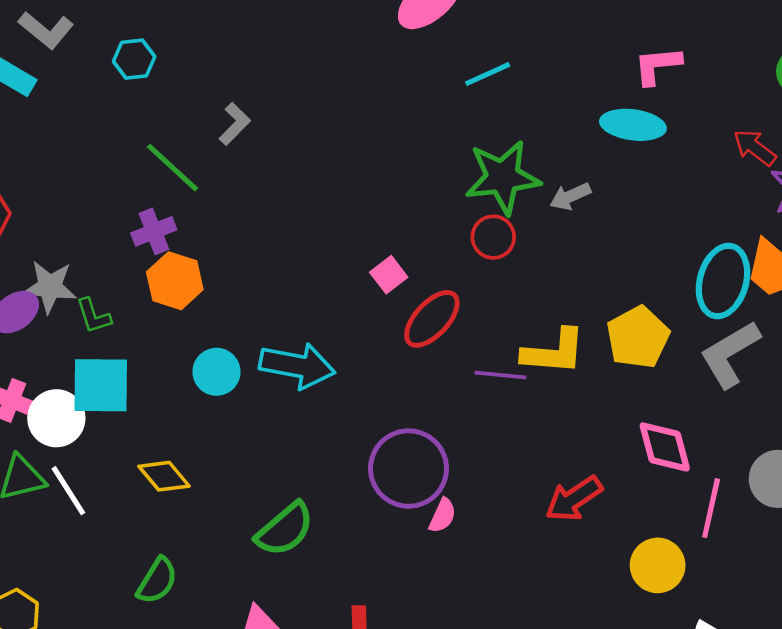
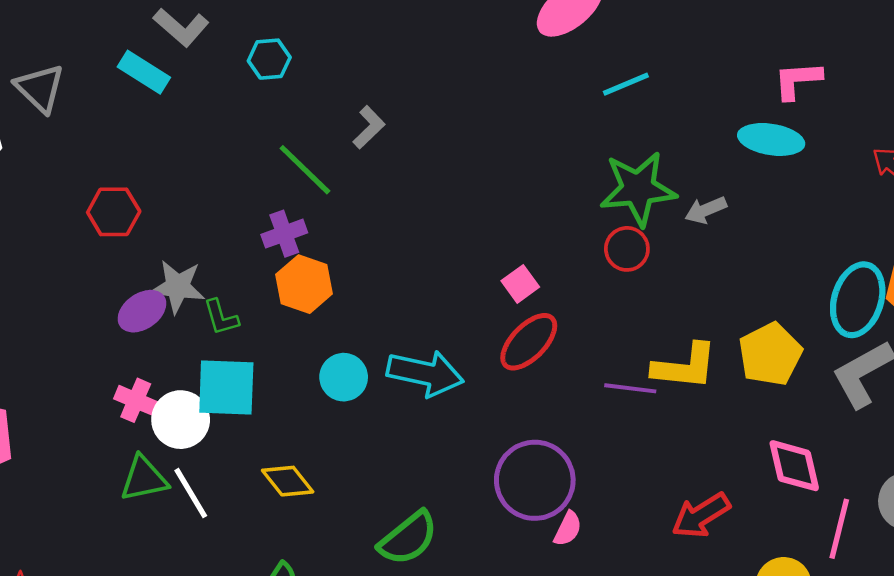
red ellipse: (432, 319) -> (529, 342), moved

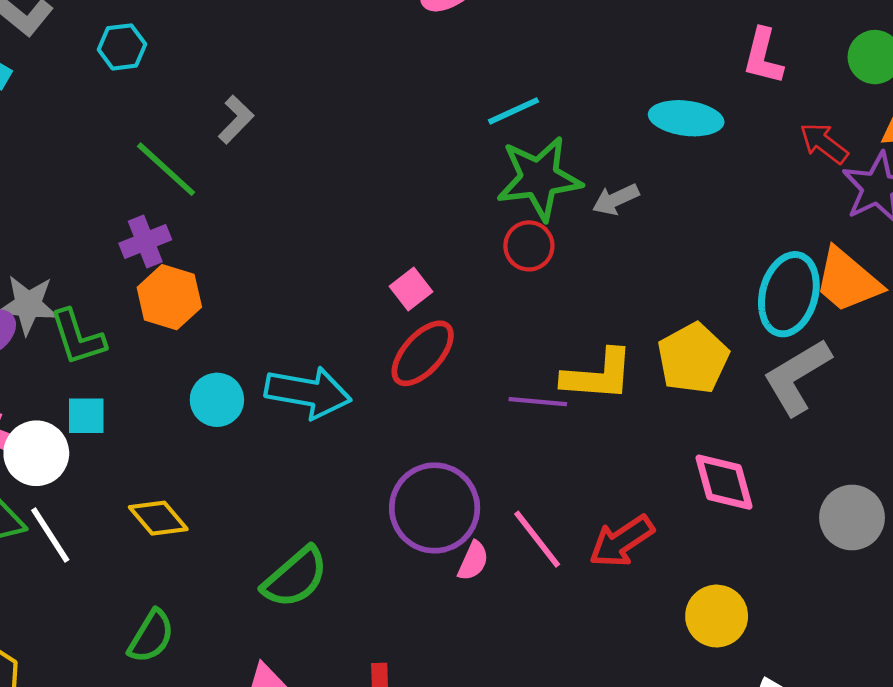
pink L-shape: (798, 80) -> (763, 56), moved, turned -70
cyan line: (626, 84) -> (513, 111), moved
green L-shape: (221, 317) -> (78, 337), size x1.4
cyan square: (226, 387) -> (86, 416), size x0.6
pink line: (839, 529) -> (537, 539), moved, turned -50

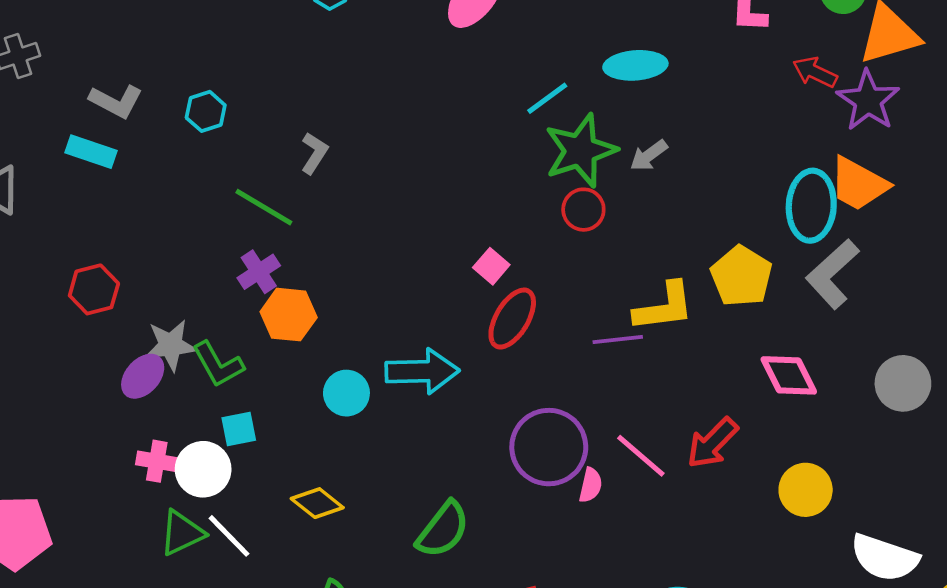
cyan ellipse: (686, 118) -> (635, 65), moved

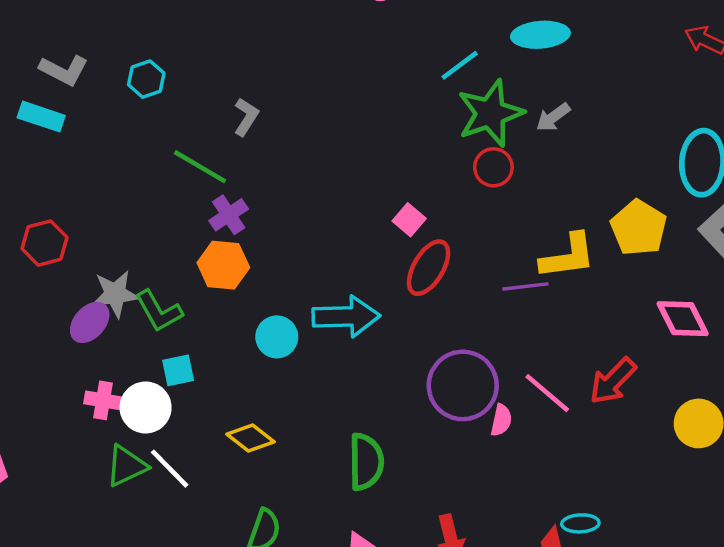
purple cross: (259, 272) -> (229, 215), moved
green semicircle: (443, 530) -> (366, 462), turned -38

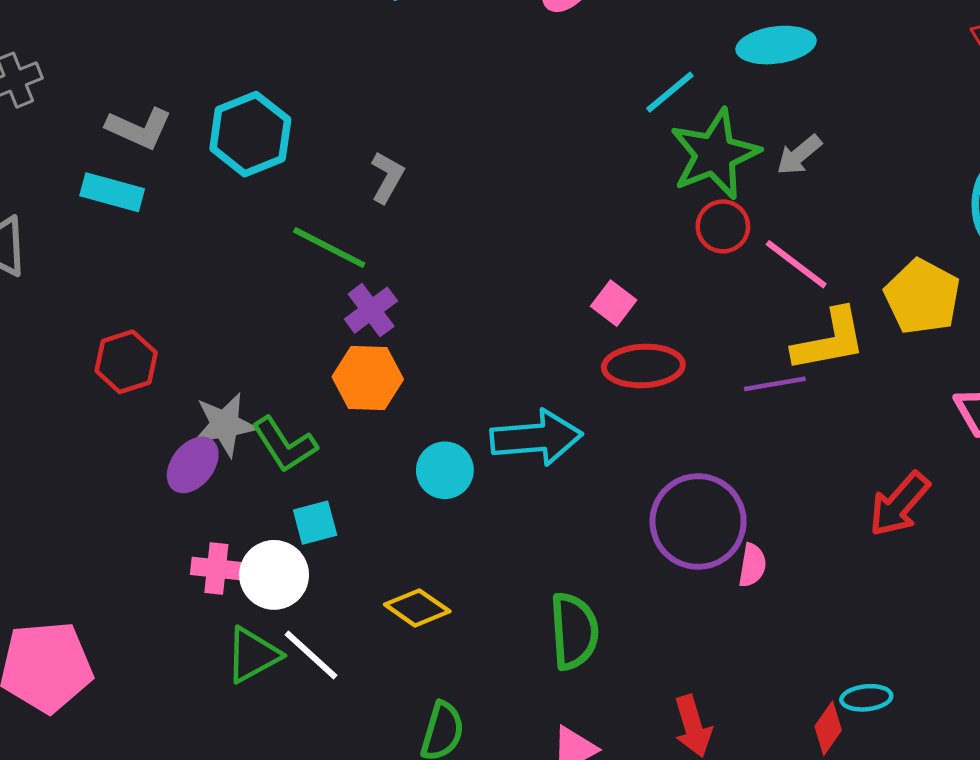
cyan hexagon: (146, 79) -> (250, 134), size x1.6
red ellipse: (429, 268) -> (643, 366), turned 60
pink line: (547, 393) -> (796, 264), moved

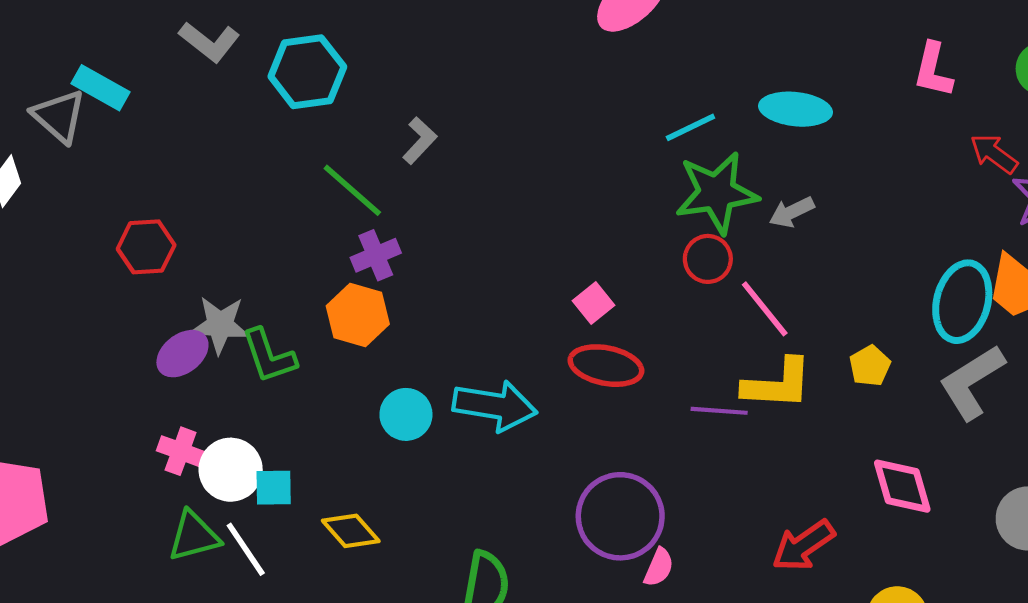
cyan rectangle: (112, 192) -> (101, 88), moved
yellow pentagon: (922, 297) -> (870, 366), size x0.6
cyan square: (315, 523) -> (274, 488), moved

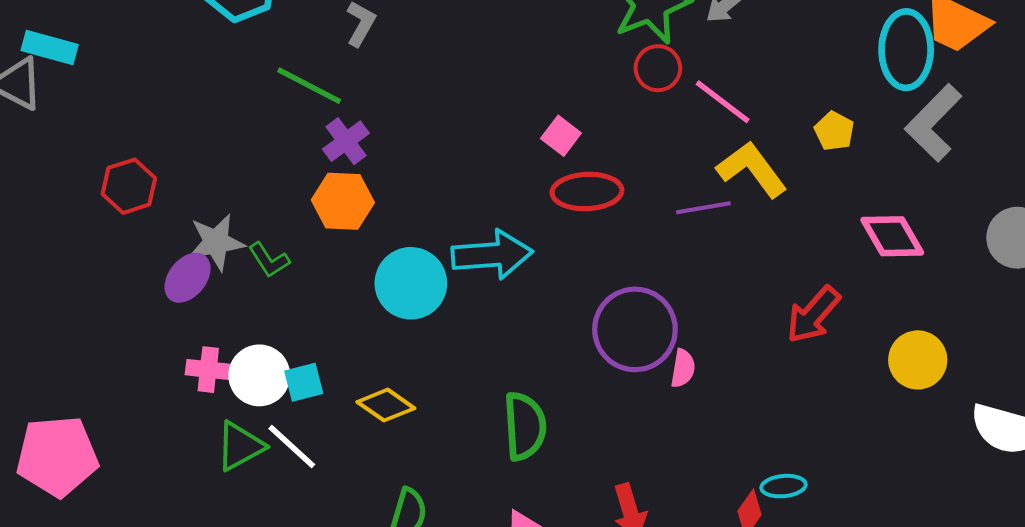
green L-shape: (269, 356) -> (269, 260), size x0.7
yellow L-shape: (777, 384) -> (752, 169), turned -116
cyan circle: (406, 414) -> (411, 283), size x1.4

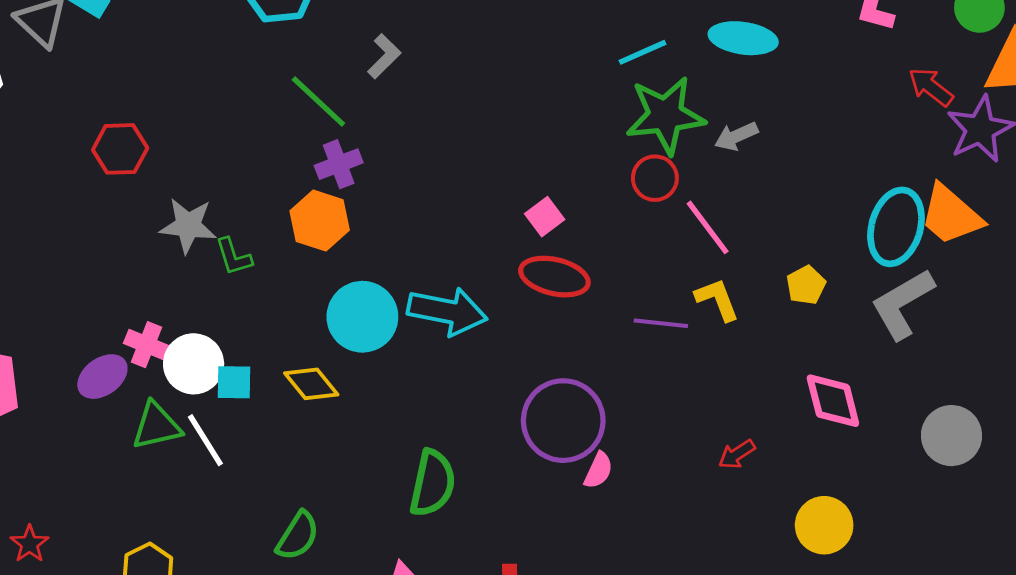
yellow L-shape: (752, 169) -> (717, 299), size x0.7
purple ellipse: (188, 278) -> (102, 377), moved
red arrow: (813, 315) -> (737, 454), size x0.6
yellow diamond: (386, 405) -> (311, 384), moved

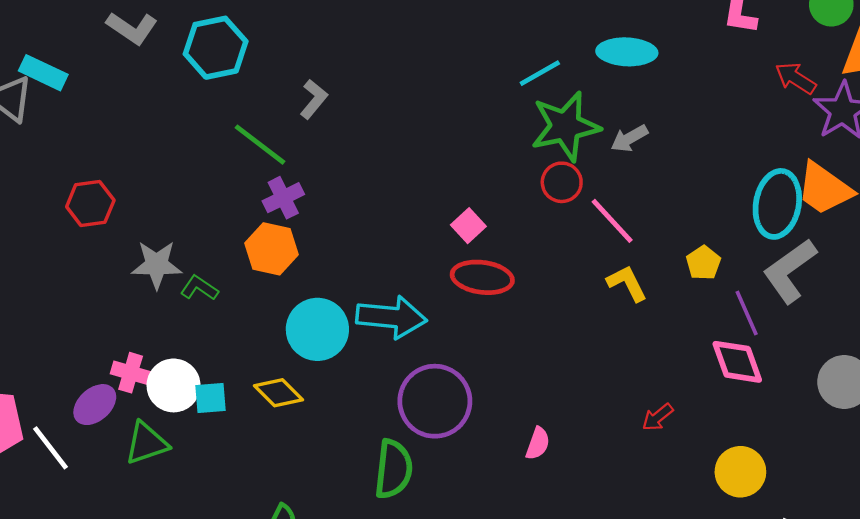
green L-shape: (234, 257) -> (199, 288), turned 147
purple line: (661, 323) -> (747, 313), moved, turned 66
purple circle: (563, 421) -> (435, 401), moved
white line: (205, 440) -> (50, 448), moved

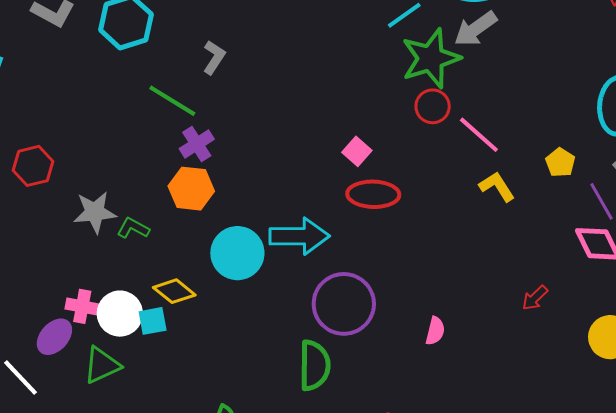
gray arrow: (629, 138) -> (476, 29), moved, size x1.4
yellow diamond: (279, 393) -> (174, 291), moved

